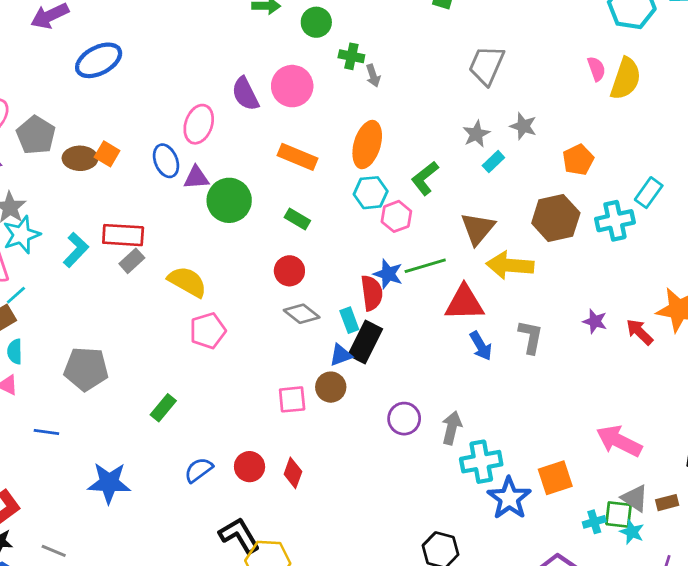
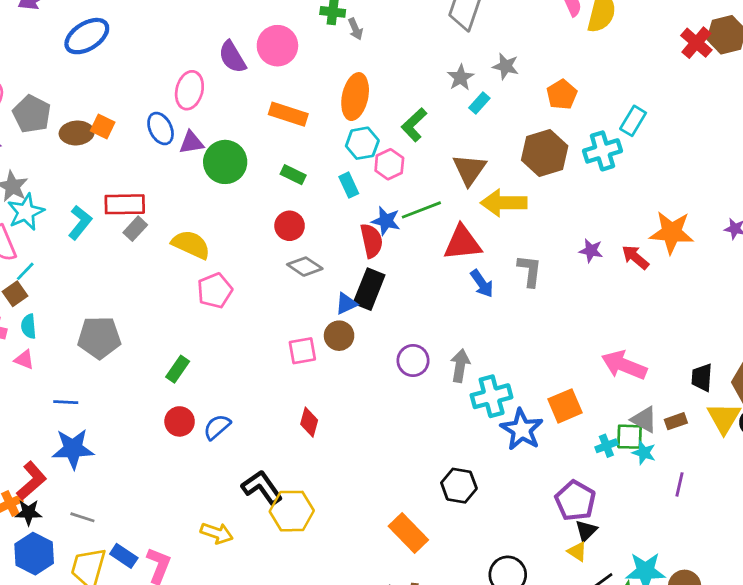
cyan rectangle: (349, 320) -> (349, 185), moved
red circle: (250, 467) -> (180, 421), moved
blue star: (109, 483) -> (73, 449), moved

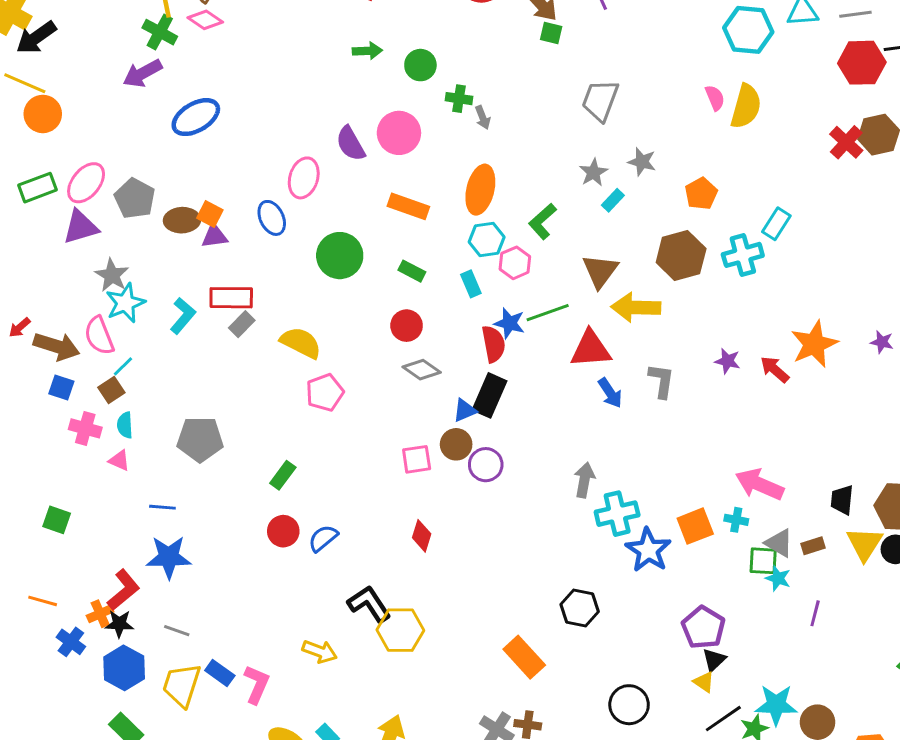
purple triangle: (191, 143) -> (214, 236), moved
orange star: (672, 232) -> (814, 344), turned -30
purple circle: (413, 360) -> (486, 465), moved
cyan cross: (606, 446) -> (736, 520), moved, turned 30

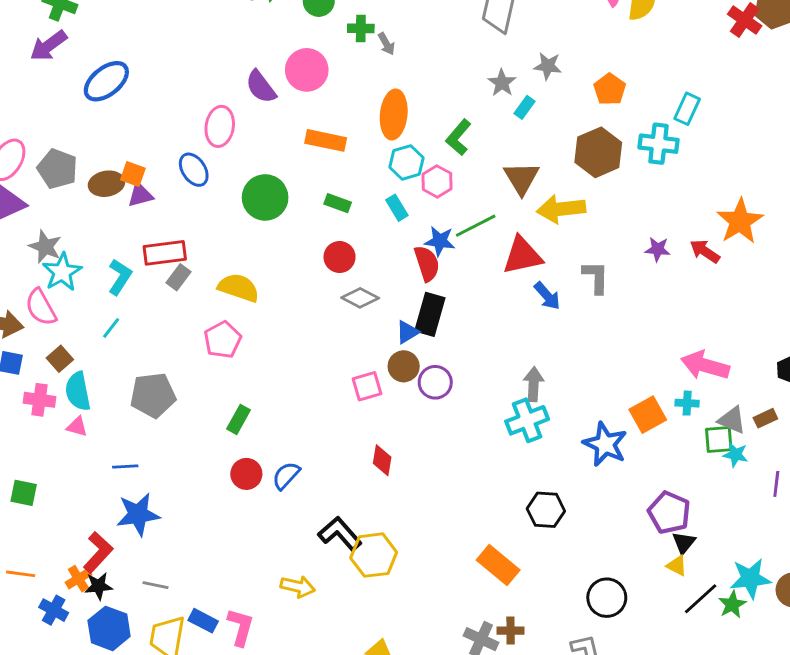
cyan cross: (743, 255) -> (658, 144), turned 30
cyan line: (123, 366) -> (111, 328), moved
pink pentagon: (325, 392) -> (223, 340), moved
cyan semicircle: (125, 425) -> (78, 391), size x1.5
cyan cross: (617, 514) -> (527, 420), moved

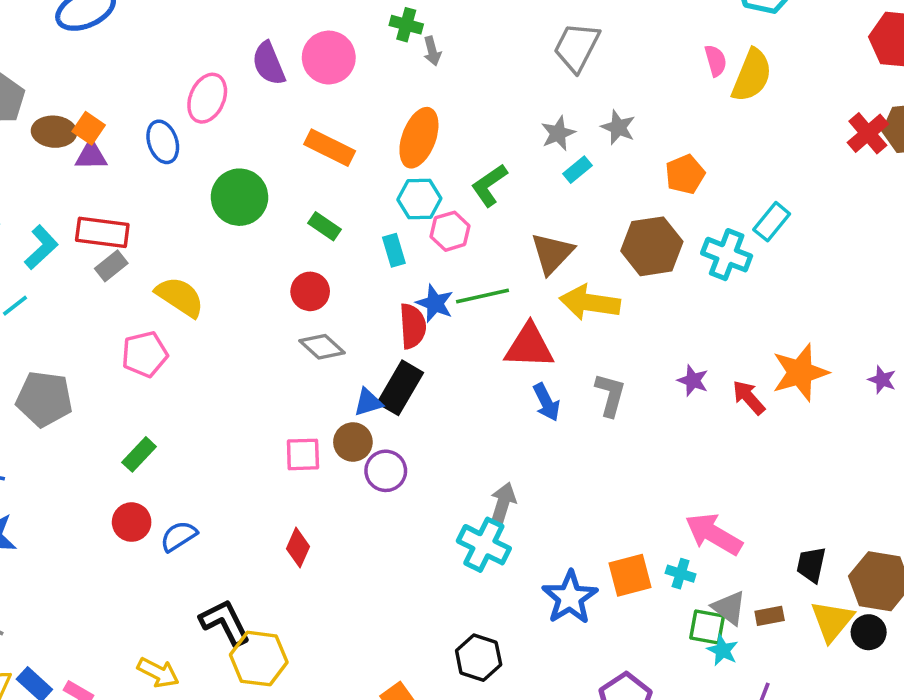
cyan cross: (527, 420) -> (484, 545), turned 33

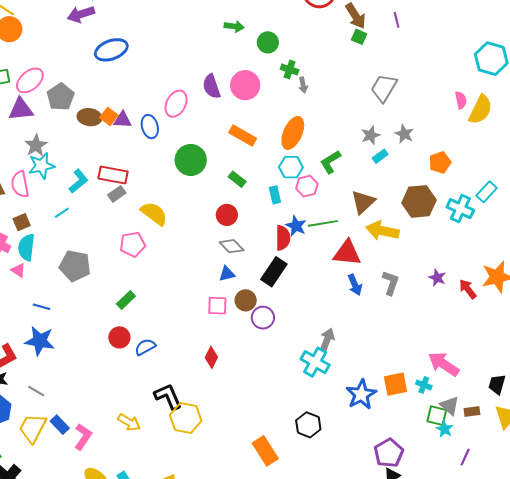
purple triangle: (91, 156) -> (123, 120), moved
blue triangle: (368, 402) -> (227, 274), moved

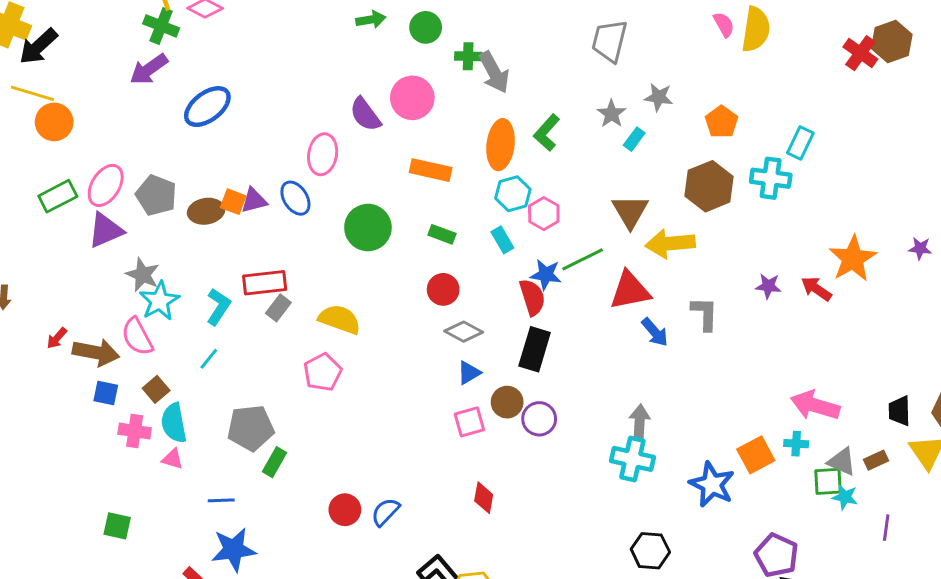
gray arrow: (303, 85) -> (494, 72), size x1.8
green L-shape: (330, 162) -> (547, 133), moved
green rectangle: (126, 300) -> (274, 462), moved

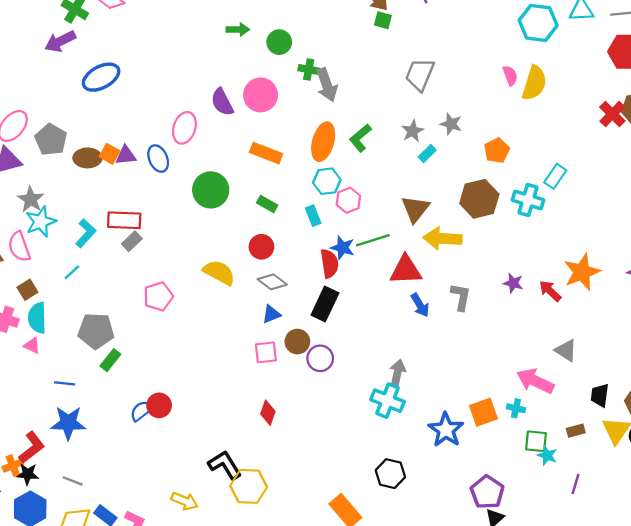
yellow semicircle: (340, 319) -> (219, 272), moved
gray triangle: (842, 462) -> (566, 350), moved
blue semicircle: (385, 512) -> (142, 411), moved

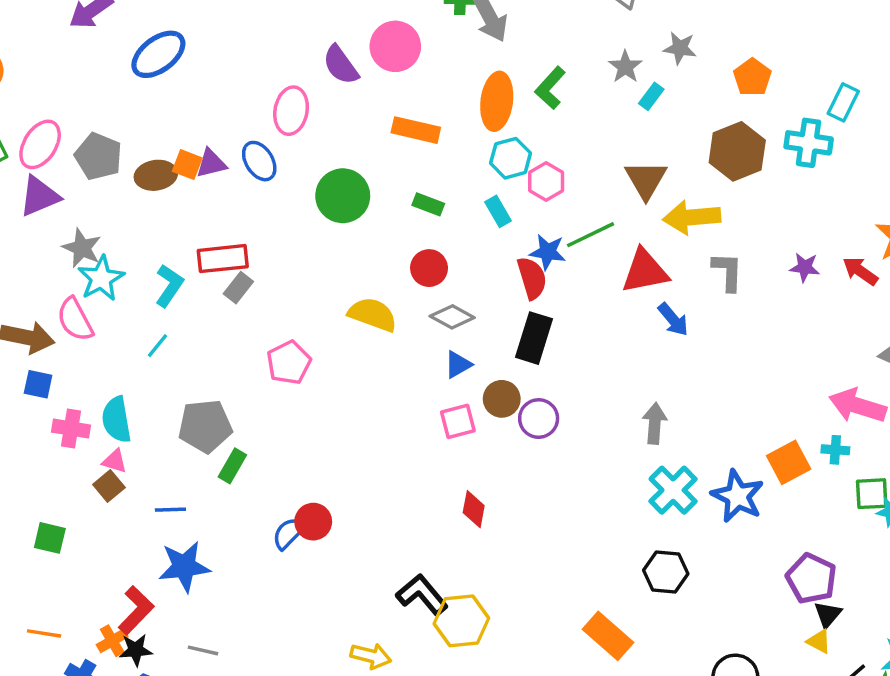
brown square: (27, 290) -> (109, 486), moved
gray L-shape: (461, 297) -> (728, 272), moved
cyan cross: (388, 401) -> (673, 490), moved, turned 32

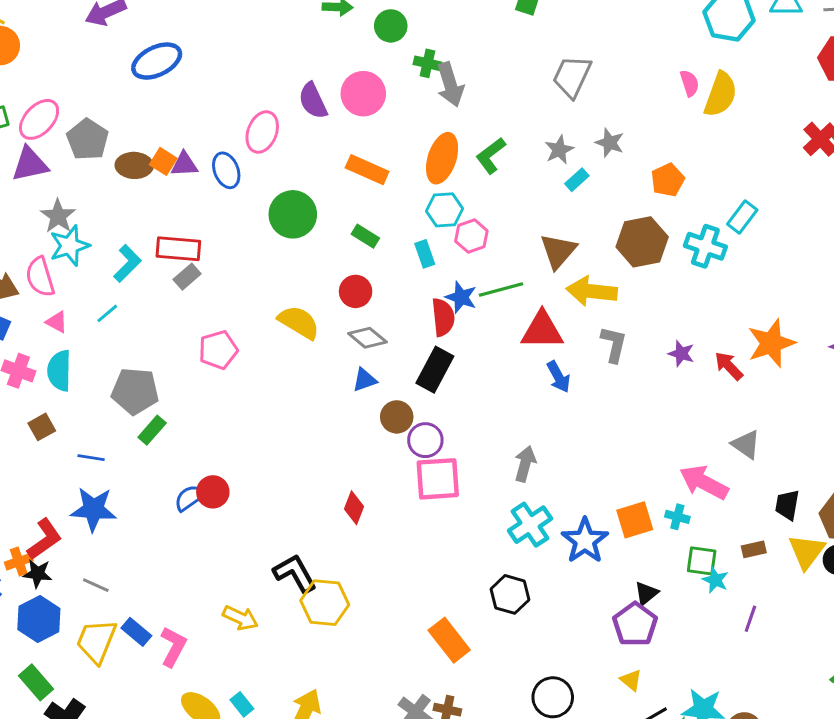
pink square: (458, 421) -> (438, 479), moved, size x1.5
pink triangle: (115, 461) -> (57, 322), moved
black triangle: (828, 614) -> (646, 593), moved

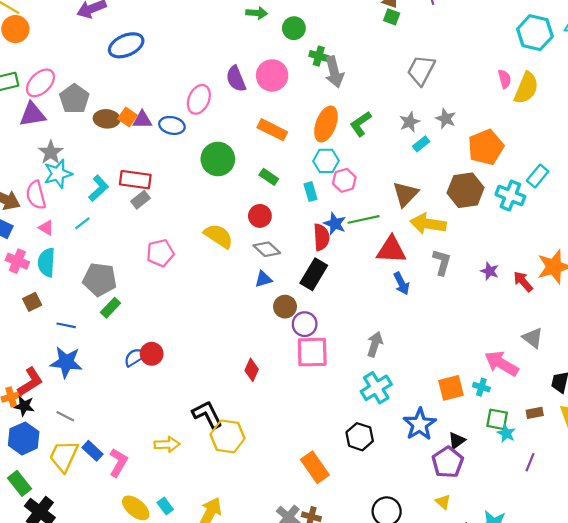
blue ellipse: (226, 170) -> (172, 125), turned -60
orange pentagon: (668, 180) -> (486, 147), size x1.5
blue star: (585, 541) -> (420, 424), moved
yellow arrow: (240, 618) -> (167, 444), turned -30

